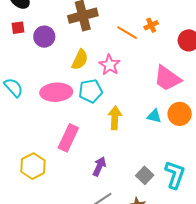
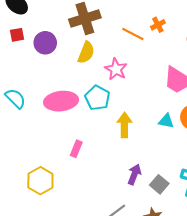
yellow semicircle: (80, 60) -> (86, 53), moved
cyan pentagon: (91, 91) -> (97, 98), turned -30
pink rectangle: (68, 138) -> (76, 149), size x0.6
purple arrow: (99, 166) -> (134, 174), moved

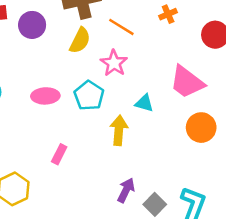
orange line: (133, 34) -> (121, 27), moved
pink ellipse: (61, 101) -> (45, 96), size x0.7
cyan triangle: (166, 121) -> (144, 103), moved

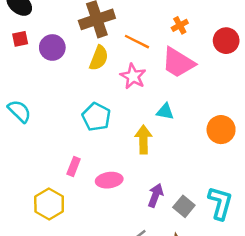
pink trapezoid: (187, 82) -> (178, 63), moved
pink ellipse: (45, 96) -> (109, 180), moved
cyan pentagon: (89, 96) -> (96, 117), moved
pink rectangle: (59, 154) -> (74, 167), moved

